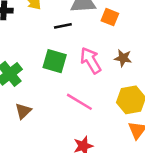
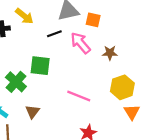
pink arrow: (91, 60) -> (80, 43), moved
green square: (55, 61) -> (40, 66), moved

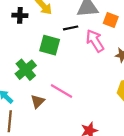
green square: (40, 66) -> (50, 45), moved
pink line: (79, 96) -> (61, 91), moved

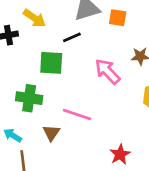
pink arrow: (95, 41) -> (107, 71), moved
green cross: (26, 70) -> (29, 98), turned -30

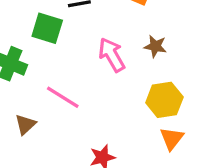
brown triangle: (51, 133) -> (25, 124), moved

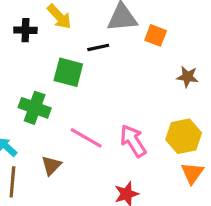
brown star: (155, 46) -> (187, 77), moved
pink arrow: (112, 55) -> (133, 141), moved

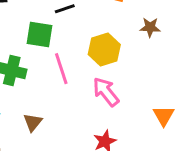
yellow hexagon: (184, 136) -> (104, 50), moved
pink line: (86, 138) -> (61, 69), moved, turned 48

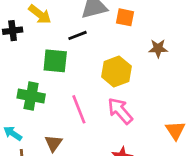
pink line: (61, 69) -> (79, 109), moved

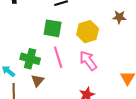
green square: (55, 61) -> (53, 28), moved
green cross: (31, 96) -> (30, 59), moved

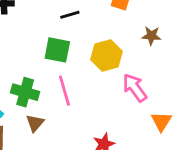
pink arrow: (88, 61) -> (135, 88), moved

